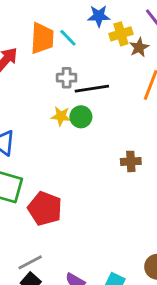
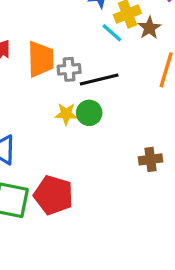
orange trapezoid: (42, 38) -> (41, 59), moved
cyan line: (68, 38) -> (112, 33), moved
red pentagon: (45, 208) -> (53, 195), moved

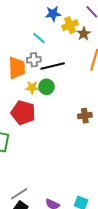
cyan line: (112, 33) -> (39, 38), moved
orange trapezoid: (41, 59) -> (17, 68), moved
red pentagon: (53, 195) -> (23, 113), moved

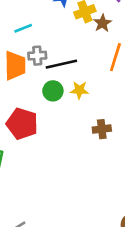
cyan line: (39, 38) -> (23, 28), moved, turned -64
yellow star: (32, 88) -> (79, 90), moved

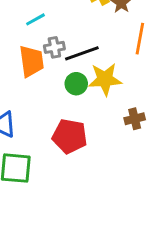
yellow star: (79, 90) -> (105, 79), size x1.6
red pentagon: (22, 124) -> (70, 136), moved

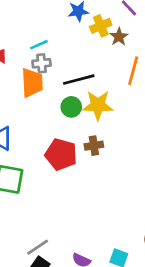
gray cross: (54, 47) -> (42, 63), moved
brown cross: (135, 119) -> (94, 146), moved

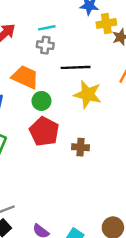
orange trapezoid: (32, 83) -> (25, 77), moved, turned -76
green circle: (71, 107) -> (41, 101), moved
brown cross: (94, 146) -> (81, 147), moved

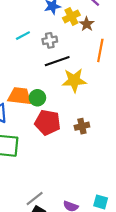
gray cross: (45, 45) -> (50, 40), moved
orange trapezoid: (25, 77) -> (20, 96), moved

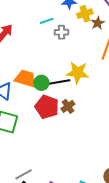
cyan line: (23, 36) -> (47, 21), moved
black line: (57, 61) -> (58, 82), moved
brown cross: (82, 126) -> (68, 106), moved, turned -32

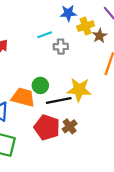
green circle: (41, 83) -> (40, 85), moved

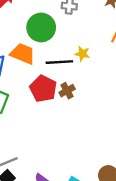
green circle: (40, 85) -> (41, 27), moved, size x1.6
yellow star: (79, 90) -> (82, 54), size x0.6

